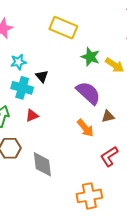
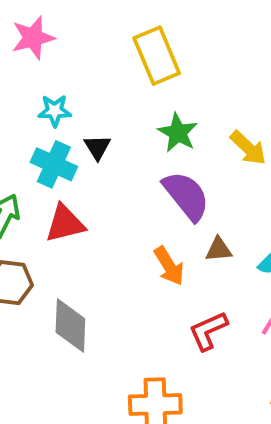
yellow rectangle: (63, 28) -> (157, 56), turned 36
green star: (90, 57) -> (178, 133), moved
red triangle: (32, 116) -> (65, 224), size x1.5

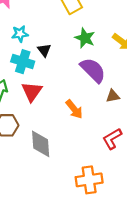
red triangle: (65, 224) -> (32, 92), turned -35
orange arrow: (169, 266) -> (74, 109), moved

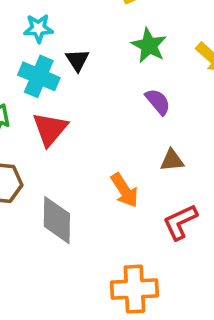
purple semicircle: (93, 70) -> (158, 102), size x0.6
brown triangle: (113, 96) -> (172, 160), moved
orange arrow: (74, 109) -> (125, 190), moved

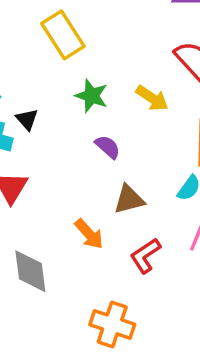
brown triangle: (172, 160) -> (129, 199), size x1.4
orange cross: (134, 289) -> (112, 324), turned 30

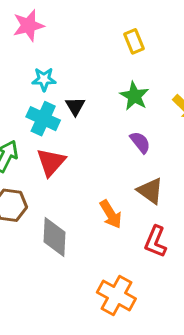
yellow rectangle: (63, 35) -> (134, 41), moved, size x0.6
brown triangle: (129, 199) -> (150, 191), turned 40
red L-shape: (145, 256) -> (156, 242), turned -44

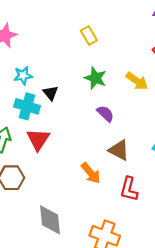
gray diamond: (54, 237) -> (50, 220), moved

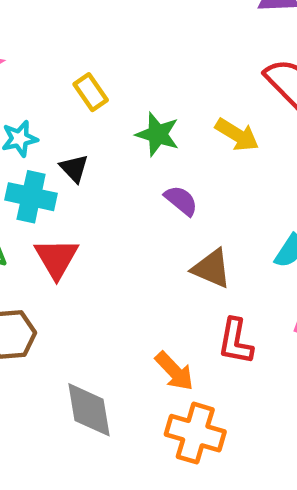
yellow rectangle: (89, 35) -> (91, 92), moved
orange arrow: (91, 173) -> (174, 371), moved

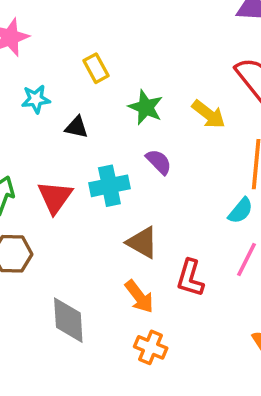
black triangle: (74, 168) -> (77, 127), turned -40
cyan cross: (31, 197) -> (109, 186), moved, turned -30
brown triangle: (212, 268) -> (142, 243), moved
orange cross: (195, 433) -> (151, 347), size x0.7

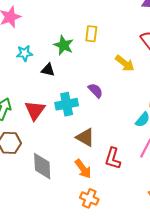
yellow rectangle: (96, 68) -> (91, 34), moved, turned 35
green star: (146, 107) -> (64, 45), moved
gray diamond: (68, 320) -> (42, 166), moved

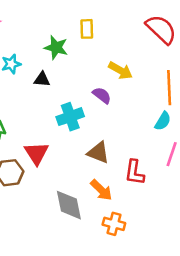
yellow arrow: (125, 63) -> (120, 70), moved
red triangle: (35, 110) -> (37, 153), moved
gray diamond: (42, 166) -> (69, 205), moved

